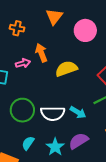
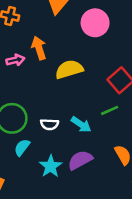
white semicircle: (53, 113) -> (49, 124), size x0.6
cyan semicircle: (28, 143) -> (22, 147), moved

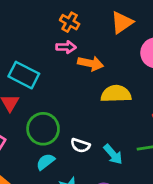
orange arrow: (39, 48) -> (91, 63), turned 105
pink arrow: (15, 60) -> (66, 47), moved

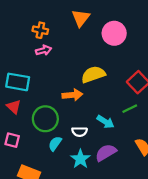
orange arrow: (91, 63) -> (72, 95), moved
white semicircle: (80, 145) -> (79, 132), moved

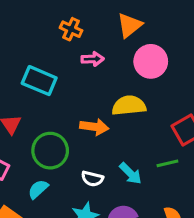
pink circle: (114, 33) -> (151, 61), moved
pink arrow: (44, 50) -> (93, 59), moved
cyan rectangle: (18, 82) -> (39, 81), moved
cyan semicircle: (55, 144) -> (38, 189), moved

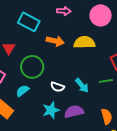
orange arrow: (94, 127) -> (55, 41), moved

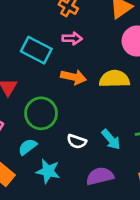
pink arrow: (64, 11) -> (72, 38), moved
cyan star: (51, 110) -> (48, 171), moved, turned 30

